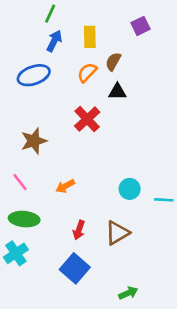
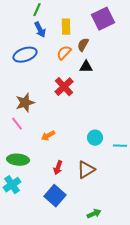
purple square: (141, 26) -> (103, 19), size x1.6
blue arrow: (54, 41) -> (40, 30), turned 126
pink line: (20, 182) -> (17, 124), moved

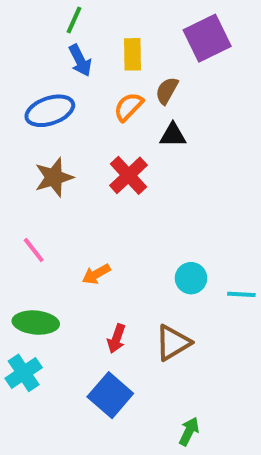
brown star: (25, 103) -> (54, 177), moved
green arrow: (94, 214) -> (189, 431), turned -40

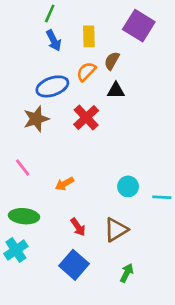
purple square: (207, 38) -> (139, 26), turned -32
blue ellipse: (50, 111) -> (52, 86), moved
red arrow: (116, 339) -> (78, 227), turned -54
green arrow: (189, 431) -> (127, 273), moved

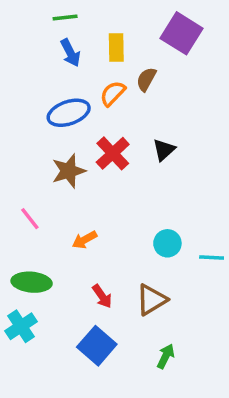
green line: (50, 13) -> (65, 17), turned 60
black triangle: (116, 90) -> (164, 150), moved, turned -42
brown star: (36, 119) -> (69, 171), moved

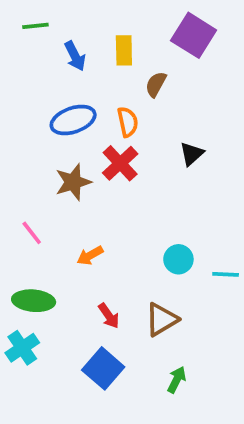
green line: (65, 17) -> (35, 26), moved
orange semicircle: (113, 93) -> (128, 122), moved, turned 124
black triangle: (164, 150) -> (192, 154), moved

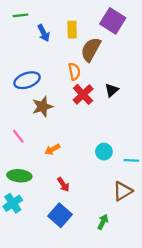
brown semicircle: (156, 84) -> (91, 49), size x1.6
blue ellipse: (73, 120) -> (27, 80), moved
red cross: (120, 163) -> (83, 94), moved
brown triangle: (162, 320) -> (123, 191), moved

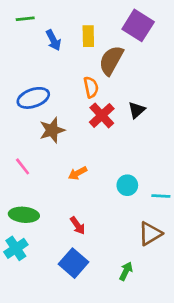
orange arrow: (52, 149) -> (78, 173), moved

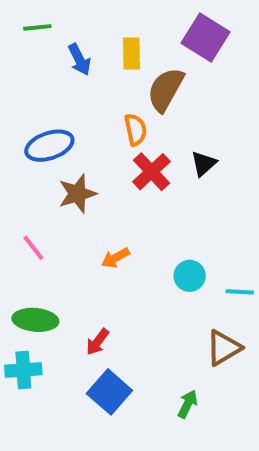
red arrow: (78, 226) -> (97, 342), moved, turned 72
cyan cross: (16, 248) -> (23, 370), turned 30

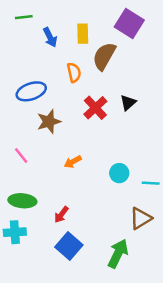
orange semicircle: (136, 130) -> (74, 72), moved
green arrow: (188, 404) -> (118, 254), size x1.6

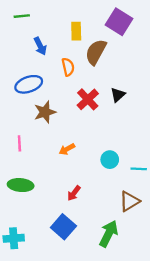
blue arrow: (50, 37) -> (40, 46), moved
pink line: (21, 155) -> (19, 143), turned 35
red arrow: (61, 215) -> (74, 193), moved
cyan cross: (15, 232) -> (14, 238), moved

